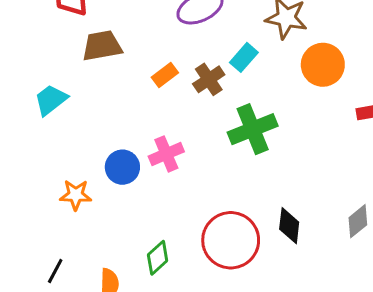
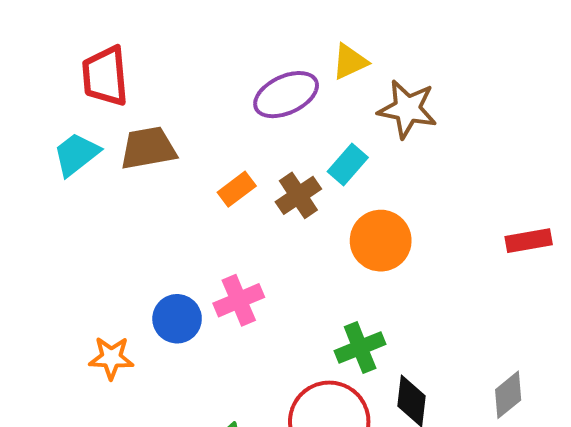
orange circle: (323, 65) -> (381, 241), moved
cyan trapezoid: (51, 100) -> (76, 154), moved
green cross: (253, 129) -> (360, 348), moved, size x0.7

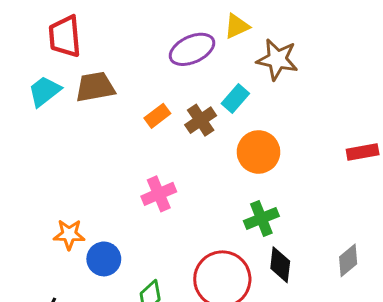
blue circle: (177, 319) -> (104, 259), moved
green cross: (360, 348) -> (261, 218), moved

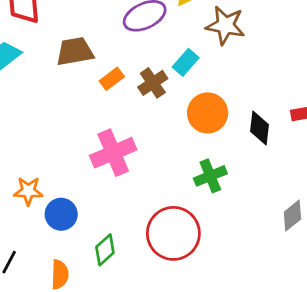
brown trapezoid: (95, 87) -> (75, 51), moved
pink cross: (159, 194) -> (113, 153), size x1.4
black diamond: (280, 265) -> (260, 128), moved

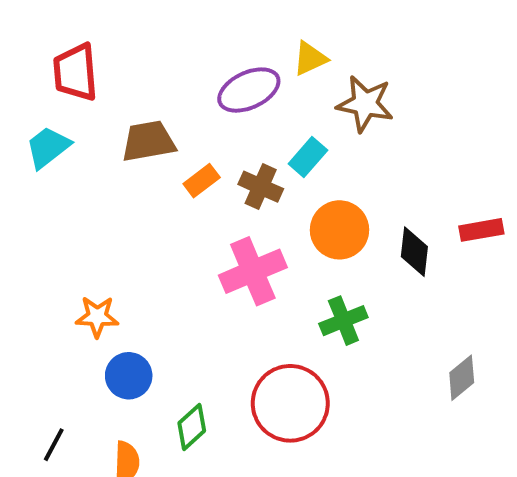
brown cross: (153, 83) -> (261, 187), turned -32
pink cross: (113, 153) -> (253, 271), moved
orange star: (28, 191) -> (97, 317), moved

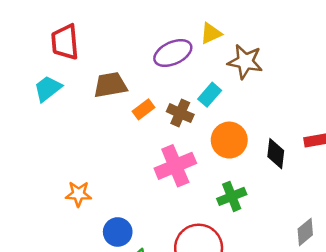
blue circle: (129, 376) -> (118, 232), moved

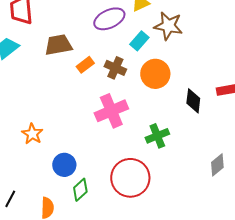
cyan rectangle: (210, 95) -> (139, 41), moved
orange circle: (229, 140) -> (155, 74), moved
orange star: (78, 194) -> (32, 134), turned 30

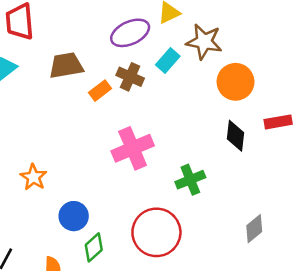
brown cross: (115, 68) -> (130, 77), moved
orange circle: (155, 74) -> (236, 82), moved
gray diamond: (217, 165) -> (254, 229), moved

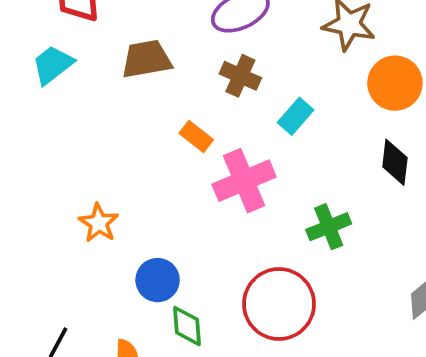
cyan rectangle: (168, 60) -> (296, 116), moved
orange rectangle: (100, 91) -> (196, 136), moved, turned 75
green diamond: (94, 247) -> (187, 326), turned -52

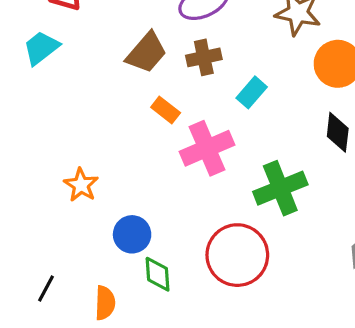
brown trapezoid: (146, 59) -> (146, 53), moved, turned 141
brown cross: (240, 76) -> (204, 57), turned -36
green cross: (329, 227) -> (280, 188), size x1.4

